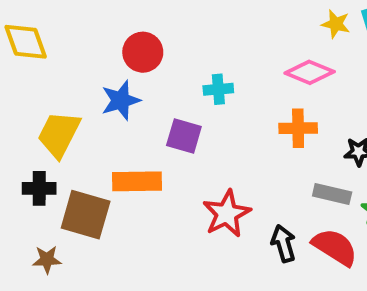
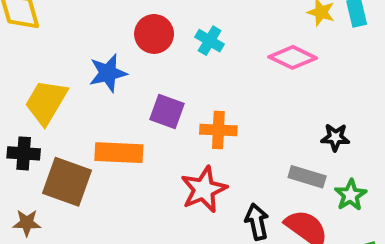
red circle: (143, 52) -> (154, 34), moved
cyan cross: (218, 89) -> (210, 41), moved, turned 32
orange cross: (298, 128) -> (218, 130), moved

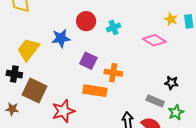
cyan cross: (210, 41) -> (114, 27), turned 32
orange rectangle: (119, 153) -> (95, 91), moved
red star: (204, 189) -> (63, 111), moved

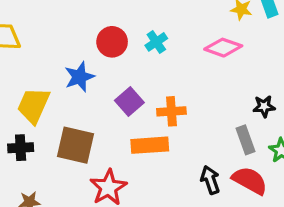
purple square: (88, 61) -> (129, 102), turned 36
brown square: (35, 91) -> (76, 145), moved
gray rectangle: (155, 101) -> (246, 140), turned 60

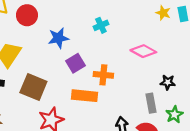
red circle: (112, 42) -> (27, 15), moved
pink diamond: (223, 48) -> (143, 51), moved
blue star: (79, 77) -> (58, 38), moved

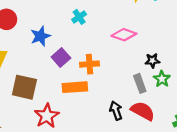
green star: (174, 115) -> (162, 79), moved

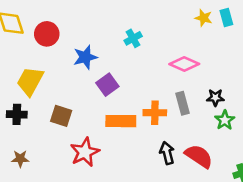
orange cross: (89, 64) -> (155, 113), moved
gray rectangle: (140, 83) -> (183, 103), moved
brown square: (24, 87) -> (61, 116), size x0.7

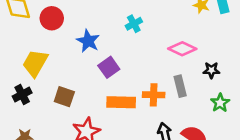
blue star: (85, 57) -> (88, 41), turned -30
black star: (215, 98) -> (211, 70), moved
black cross: (17, 114) -> (22, 95), turned -30

